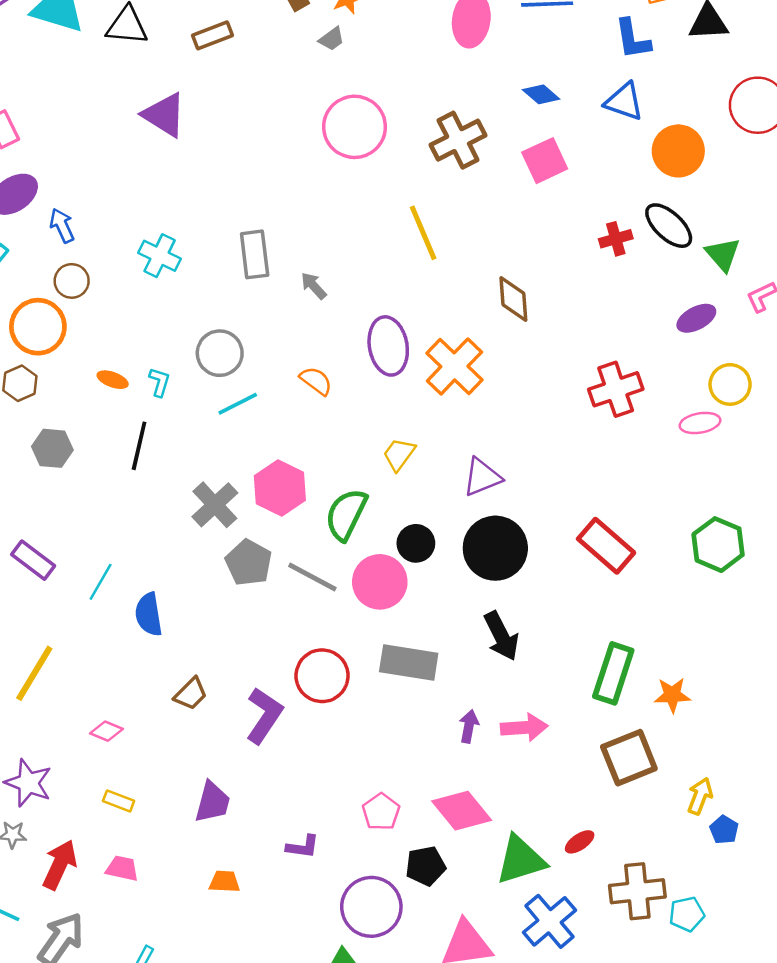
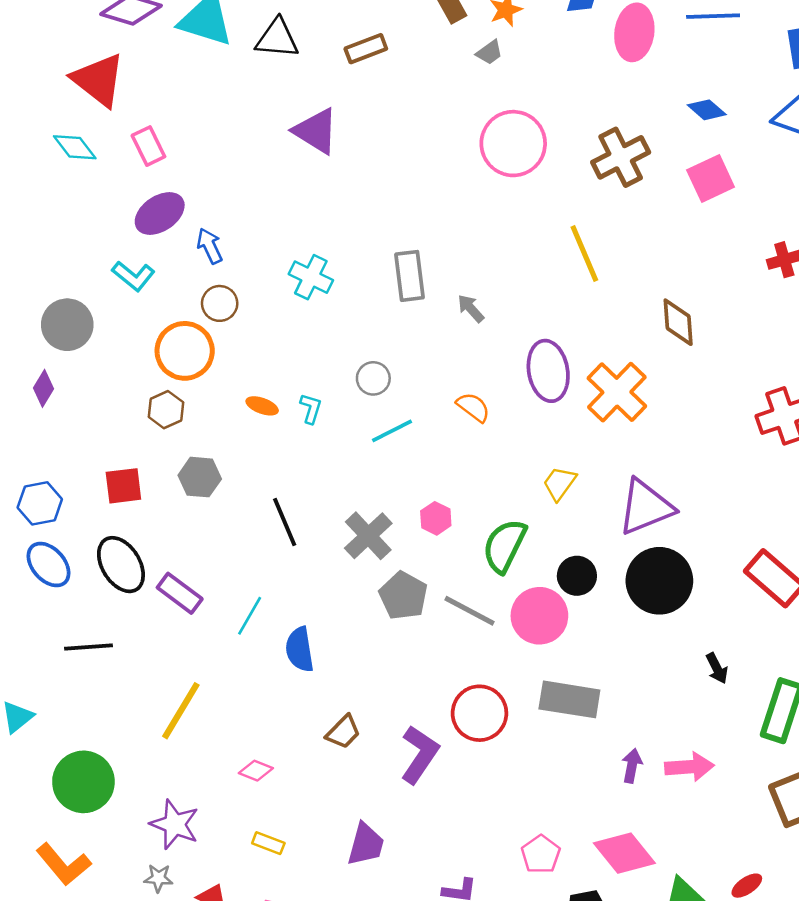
gray circle: (220, 353) -> (373, 378), size x0.7
black line: (139, 446) -> (285, 522), moved, turned -36
purple triangle: (482, 477) -> (646, 507), size x1.4
pink hexagon: (280, 488) -> (436, 518), size x0.6
black arrow: (501, 636) -> (717, 668), moved, size x0.6

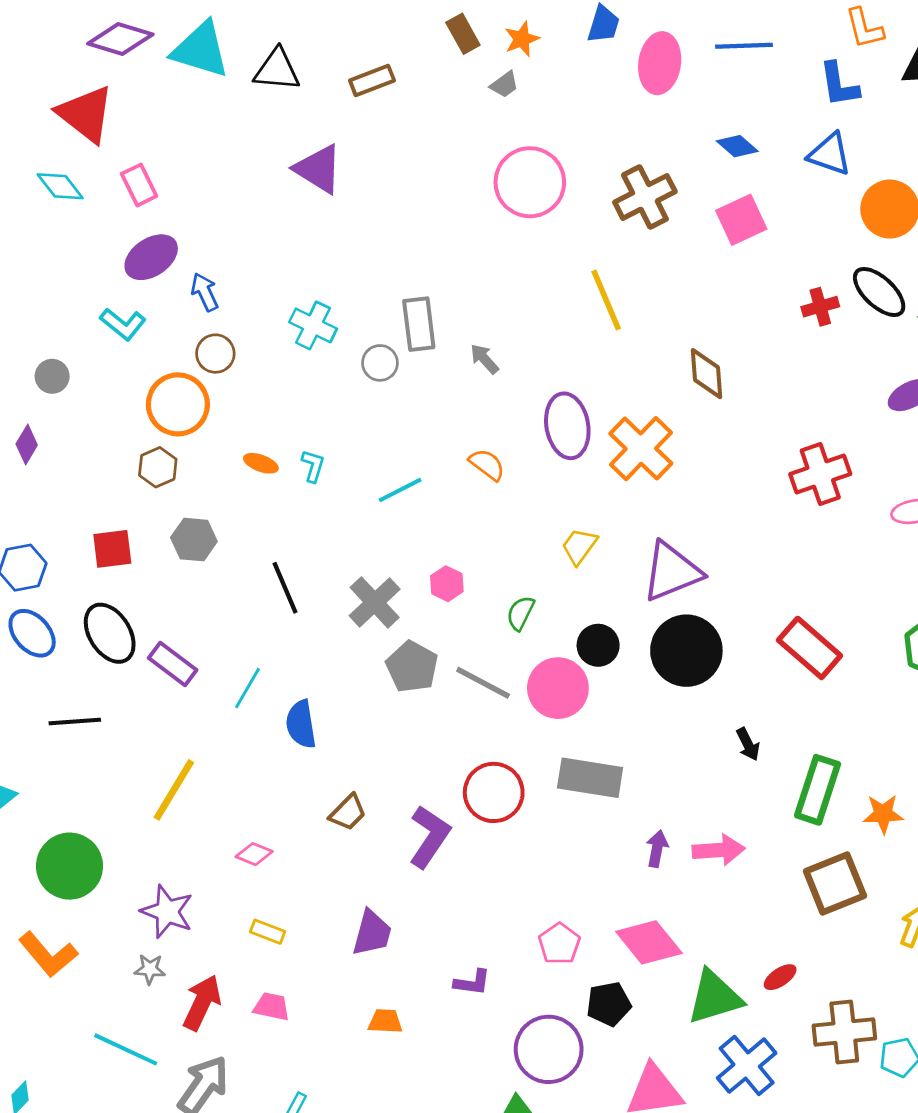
gray circle: (67, 325) -> (52, 376), size x0.6
gray circle: (373, 378) -> (380, 363), moved
green semicircle: (504, 546) -> (520, 613), size x0.6

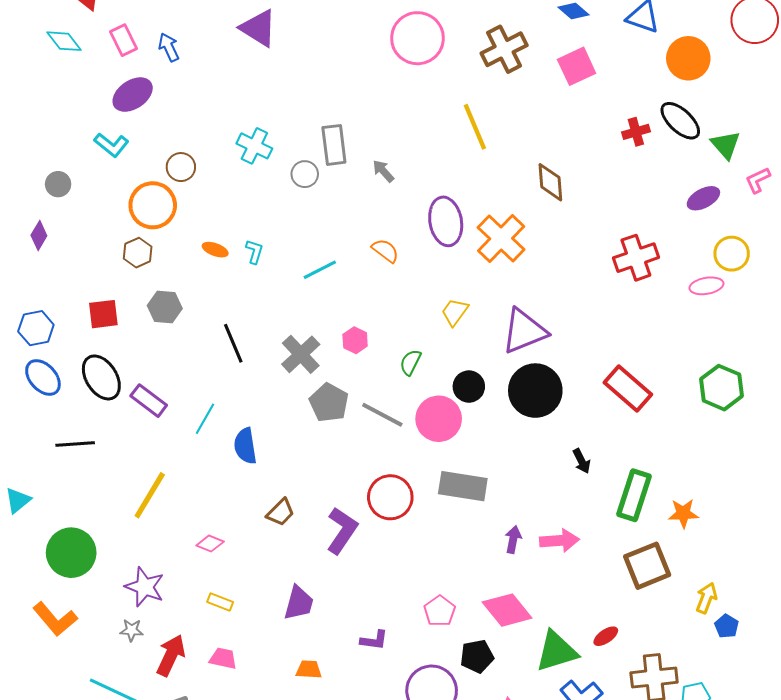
blue arrow: (205, 292) -> (169, 47), moved

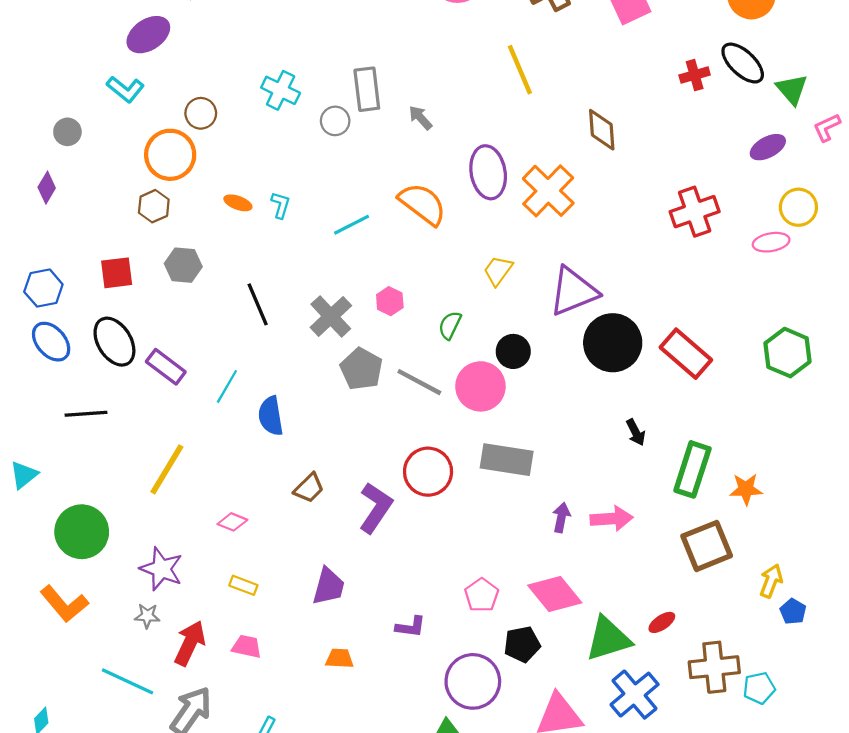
orange semicircle: (385, 251) -> (423, 204), size x1.6
black circle: (535, 391) -> (613, 343), moved

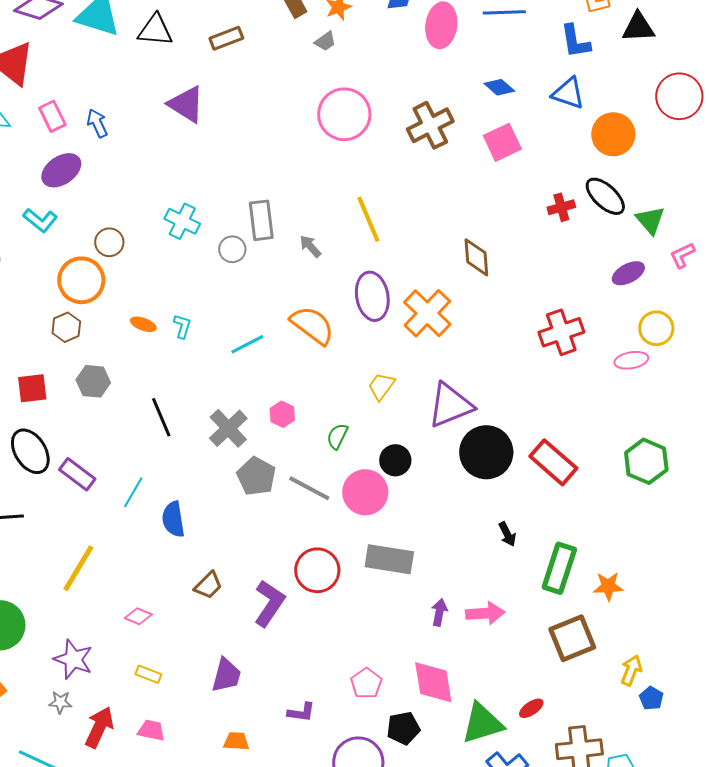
yellow line: (520, 70) -> (368, 219), moved
pink diamond: (555, 594) -> (433, 682), turned 30

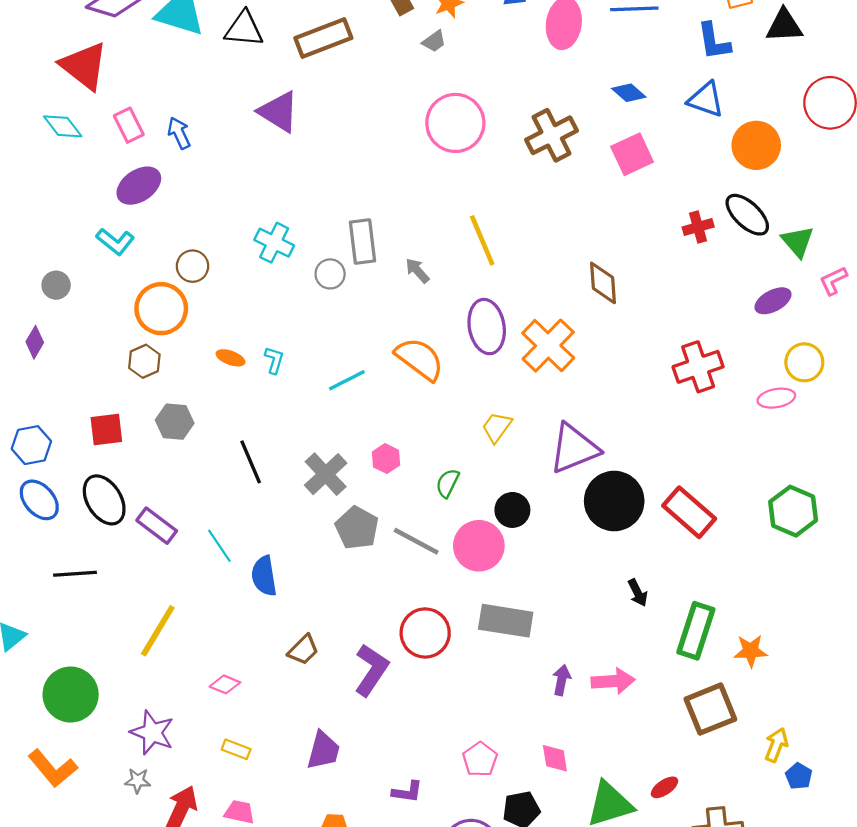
brown rectangle: (226, 38) -> (323, 38), size x1.5
cyan line: (133, 492) -> (219, 546), turned -64
pink diamond: (433, 682) -> (555, 758), size x0.6

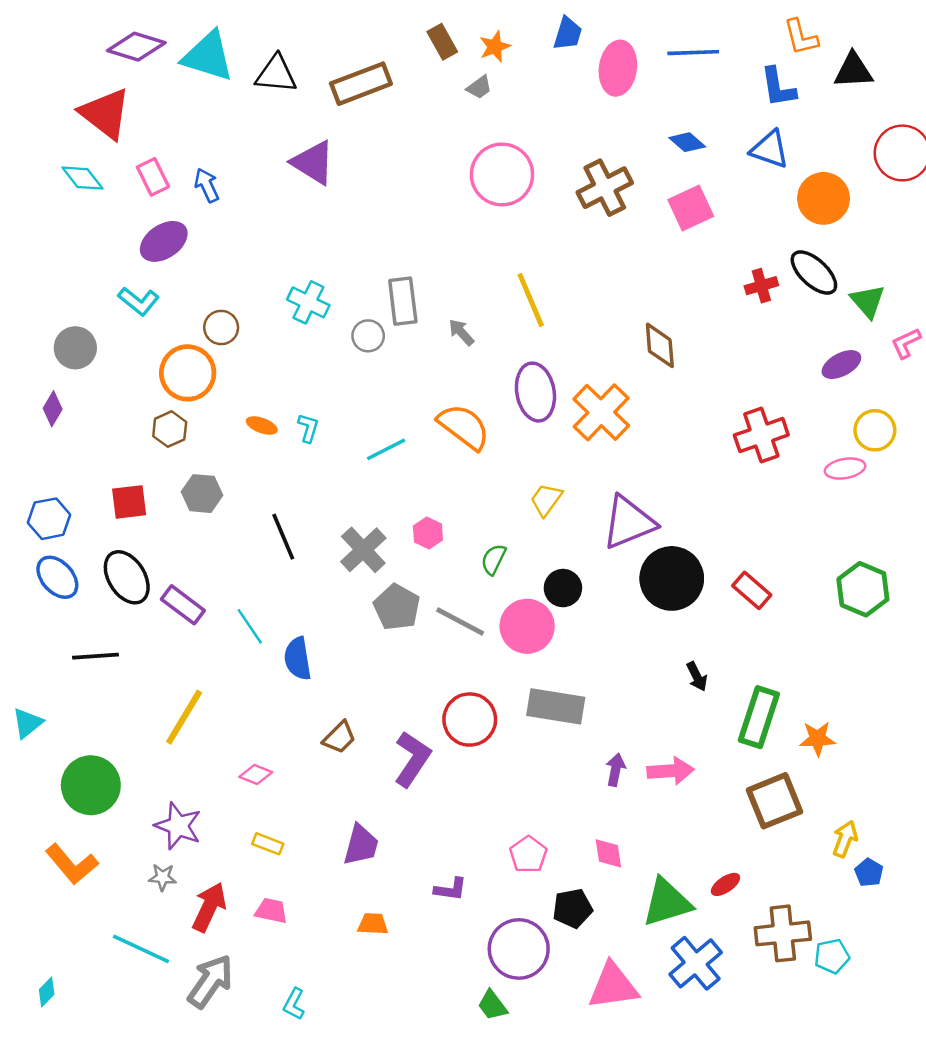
gray circle: (56, 285) -> (75, 348), size x1.4
red rectangle: (689, 512) -> (752, 590), size x0.7

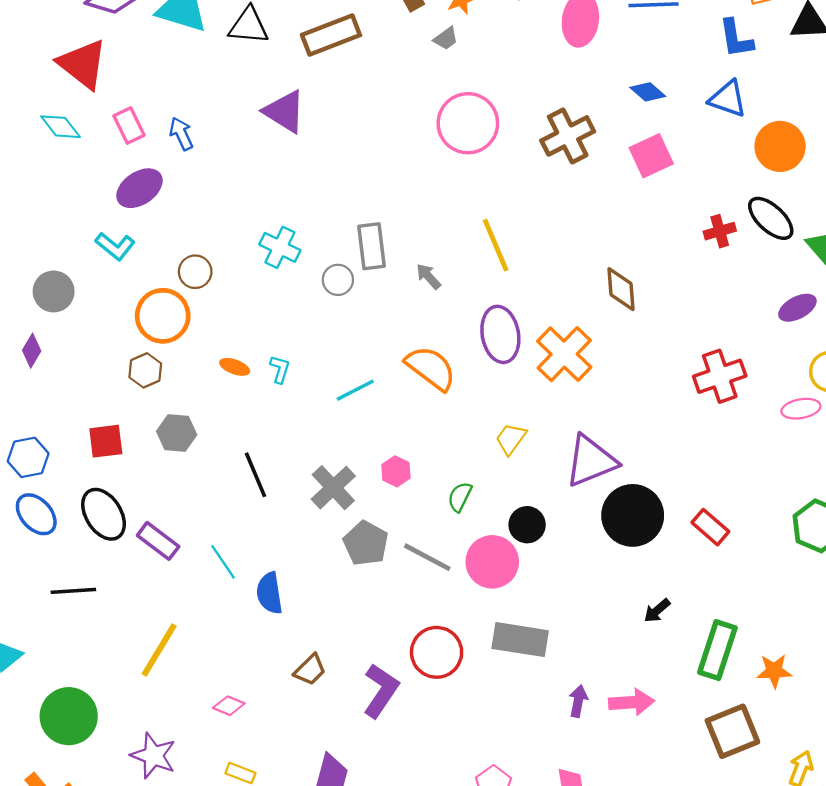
black arrow: (697, 676) -> (657, 611), turned 76

